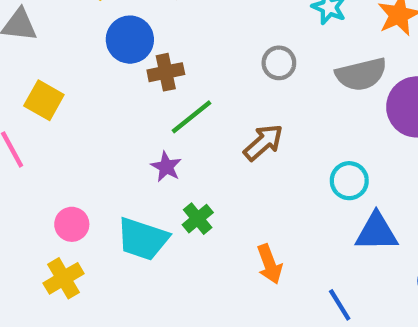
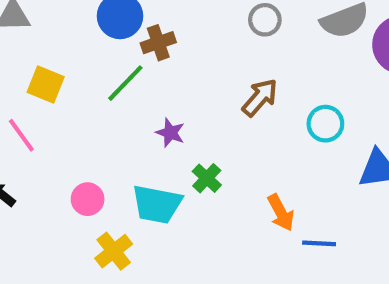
green line: (192, 117) -> (125, 83), moved
cyan circle: (349, 181) -> (325, 124), moved
yellow cross: (64, 278) -> (114, 251), moved
blue line: (340, 305) -> (319, 243), moved, turned -48

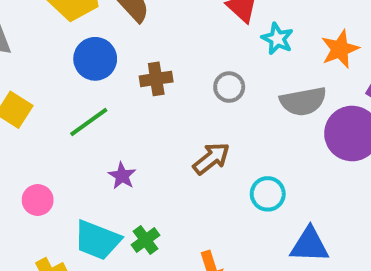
brown cross: (158, 43) -> (156, 79), moved
green cross: (207, 178) -> (146, 240), moved
pink circle: (88, 199) -> (38, 200), moved

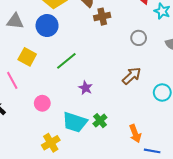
blue circle: (95, 59) -> (47, 26), moved
brown cross: (156, 79) -> (102, 17), moved

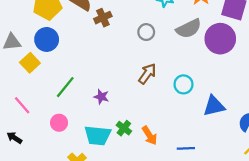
yellow square: (27, 57) -> (30, 63), moved, turned 30
green line: (66, 61) -> (65, 87), moved
orange arrow: (135, 134) -> (150, 135), moved

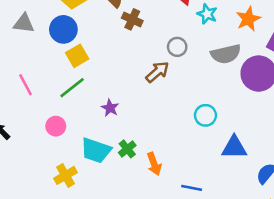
brown cross: (103, 18) -> (132, 19), turned 36
yellow square: (30, 63) -> (77, 56), moved
brown arrow: (147, 74) -> (157, 72), moved
pink line: (22, 105) -> (26, 85), moved

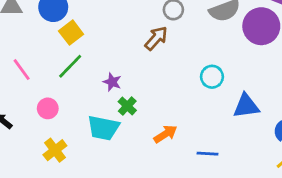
pink circle: (56, 126) -> (48, 108), moved
green cross: (127, 149) -> (127, 106), moved
orange arrow: (154, 164) -> (165, 134), turned -95
yellow cross: (65, 175) -> (55, 150), moved

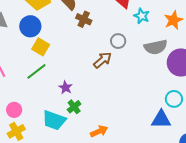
yellow square: (71, 33) -> (41, 47), turned -30
cyan circle: (212, 77) -> (174, 99), moved
pink circle: (48, 108) -> (14, 110), moved

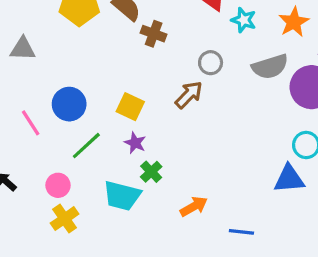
blue circle: (30, 26) -> (69, 104), moved
yellow square: (41, 47) -> (130, 107), moved
green line: (36, 71) -> (86, 146), moved

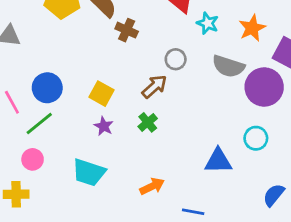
gray semicircle: (270, 67) -> (228, 66), turned 32
green line: (86, 146) -> (39, 124), moved
green cross: (151, 172) -> (148, 122), moved
blue triangle: (289, 179) -> (218, 161), moved
yellow cross: (65, 219) -> (16, 194), moved, turned 30

